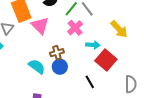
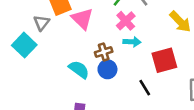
cyan arrow: (93, 45) -> (132, 42), moved
red square: (106, 60) -> (164, 60), turned 35

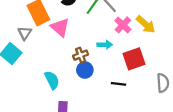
pink cross: (126, 21) -> (123, 25), moved
cyan semicircle: (79, 69) -> (52, 80), moved, turned 30
black line: (145, 88) -> (118, 84), turned -48

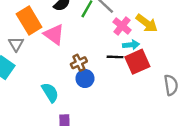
cyan arrow: (105, 45) -> (131, 45), moved
black line: (118, 84) -> (115, 57), moved

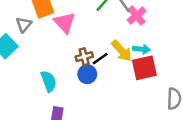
yellow arrow: (147, 23) -> (122, 51), moved
pink cross: (122, 26) -> (137, 16), moved
black line: (115, 57) -> (100, 59), moved, turned -49

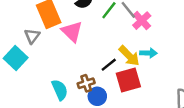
brown cross: (84, 57) -> (86, 83), moved
red square: (144, 68) -> (128, 80), moved
blue circle: (87, 74) -> (97, 96), moved

